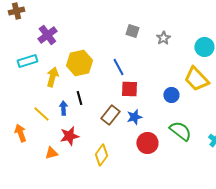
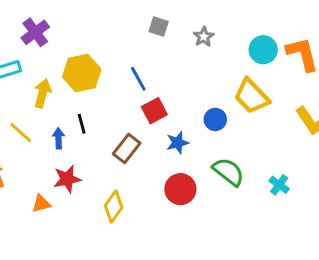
red square: (129, 89) -> (154, 111), turned -30
yellow line: (41, 114) -> (21, 133), moved
blue star: (134, 117) -> (178, 143), moved

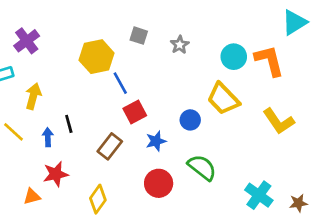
yellow hexagon: (82, 73) -> (97, 57), moved
cyan cross: (279, 185) -> (259, 195), moved, size x1.5

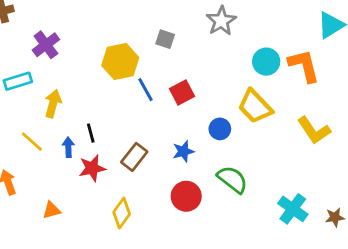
gray star: (180, 45) -> (221, 21), moved, size x1.5
red square: (135, 112) -> (182, 92), moved
red star: (56, 174) -> (92, 168), moved

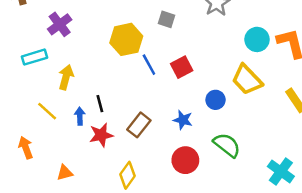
blue star: (183, 151) -> (183, 120), turned 30

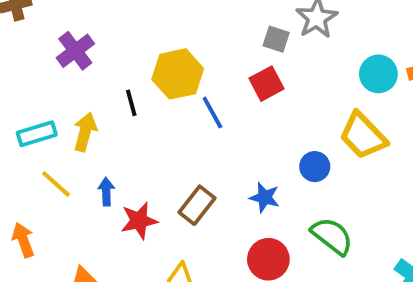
gray square: (166, 19) -> (276, 39), moved
cyan rectangle: (35, 57) -> (37, 134), moved
red square: (182, 67) -> (266, 84), moved
black line: (100, 104) -> (131, 103), moved

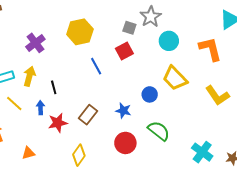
purple cross: (75, 51) -> (35, 43), moved
yellow hexagon: (178, 74) -> (80, 32), moved
cyan circle: (378, 74) -> (169, 41), moved
black line: (131, 103) -> (54, 87), moved

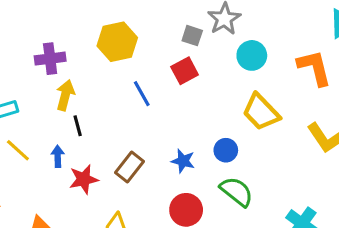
purple cross: (35, 43) -> (50, 59), turned 30
yellow arrow: (29, 76) -> (65, 95), moved
blue circle: (150, 94) -> (226, 150), moved

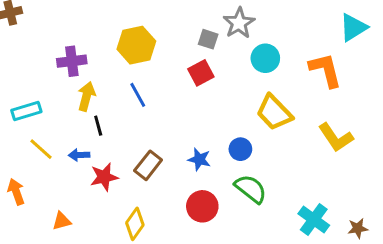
blue line: (142, 94) -> (138, 95), moved
blue arrow: (58, 156) -> (79, 155), turned -90

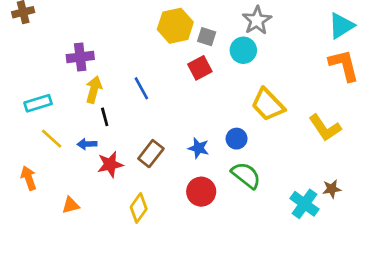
gray star: (239, 23) -> (257, 20), moved
yellow hexagon: (136, 45) -> (175, 26), moved
cyan circle: (265, 58) -> (243, 50), moved
orange L-shape: (325, 70) -> (344, 65), moved
brown star: (358, 228) -> (332, 189), moved

